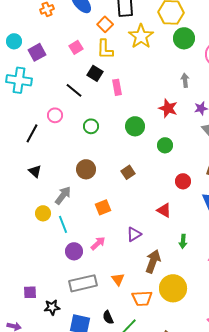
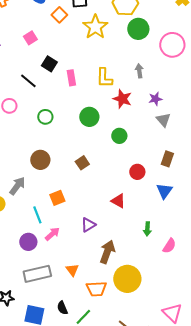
yellow L-shape: (105, 49) -> (104, 78), moved
cyan line: (63, 224) -> (37, 215), moved
green arrow: (183, 241) -> (147, 229), moved

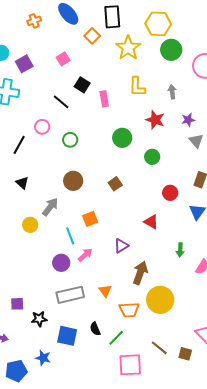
yellow L-shape: (104, 78) -> (137, 87), moved
green circle: (45, 117) -> (70, 140), moved

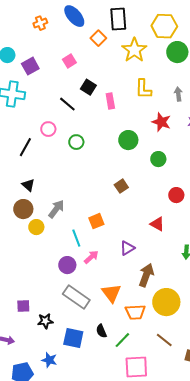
brown circle: (73, 181) -> (23, 209), moved
orange triangle: (105, 291) -> (111, 293), size x1.5
gray rectangle: (70, 295) -> (76, 297), turned 48
brown line: (159, 348) -> (164, 340), moved

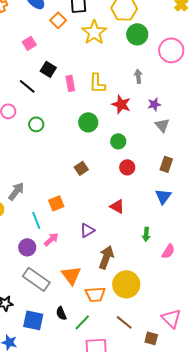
yellow L-shape: (143, 89) -> (97, 83), moved
red circle: (176, 195) -> (127, 167), moved

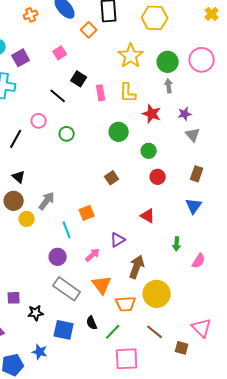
yellow star: (94, 32) -> (131, 56), moved
green circle: (137, 34) -> (168, 62), moved
pink arrow: (51, 239) -> (93, 255), moved

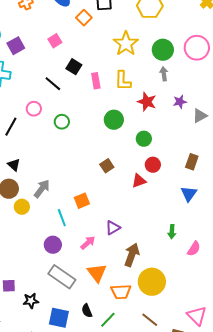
gray triangle: (193, 135) -> (200, 116), moved, turned 42
red triangle: (148, 216) -> (139, 181), moved, turned -49

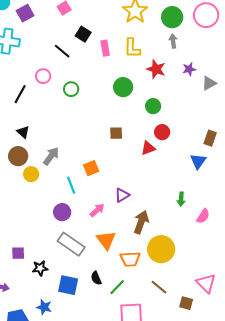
brown rectangle: (192, 162) -> (210, 138), moved
brown square: (107, 166) -> (116, 133), turned 32

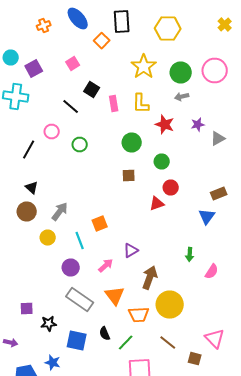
gray arrow: (173, 41) -> (182, 96), turned -96
brown square: (116, 133) -> (129, 176), moved
brown rectangle: (210, 138) -> (219, 194), turned 49
yellow circle: (31, 174) -> (48, 238), moved

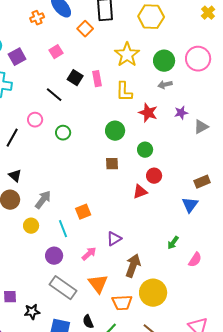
orange cross: (44, 26) -> (37, 18), moved
pink rectangle: (114, 104) -> (97, 79), moved
green arrow: (190, 254) -> (173, 243), turned 32

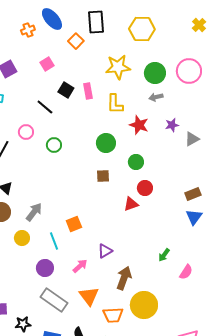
yellow star: (127, 55) -> (118, 67), turned 30
blue triangle: (190, 205) -> (194, 217), moved

